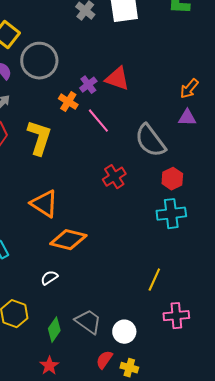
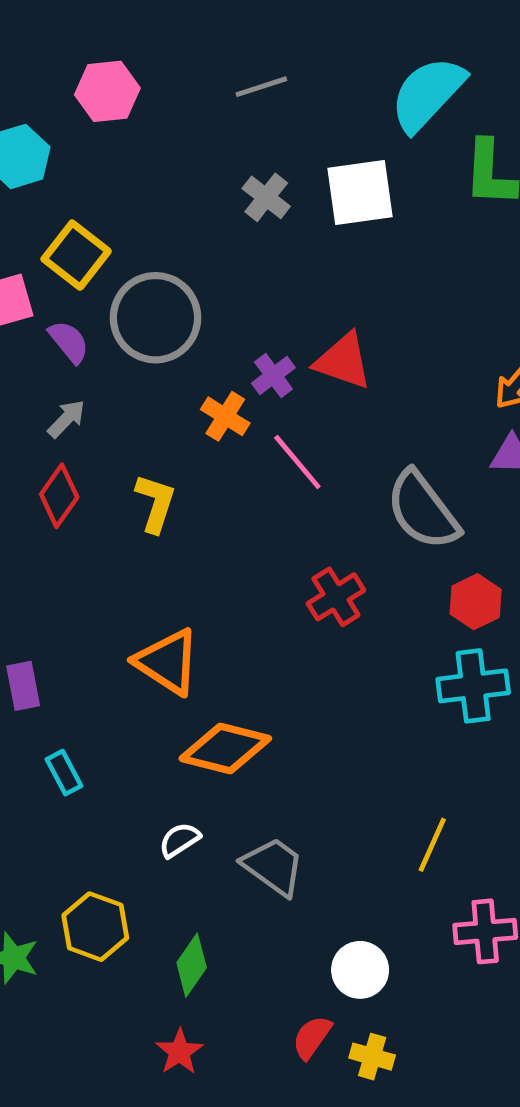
yellow L-shape: (39, 138) -> (155, 503), size x0.7
gray trapezoid: (88, 322) -> (273, 866), moved

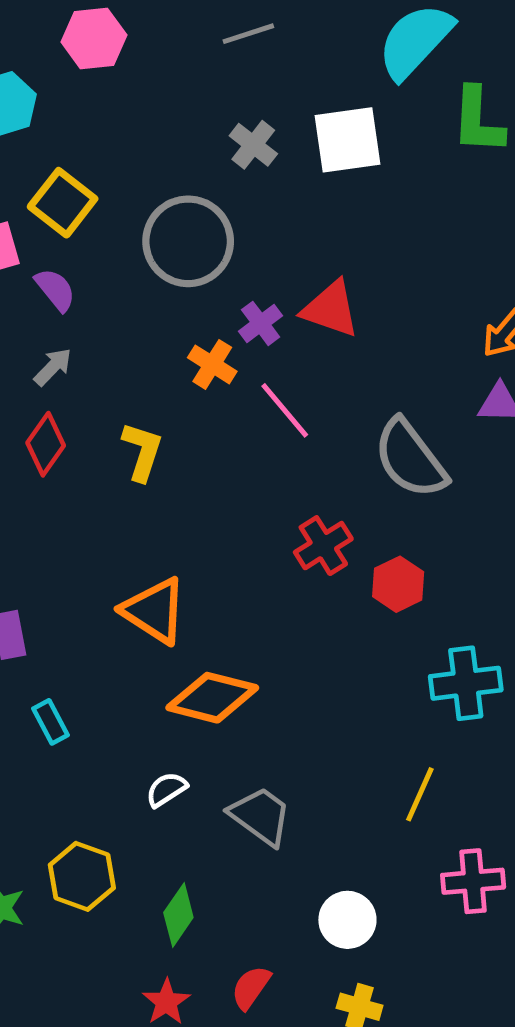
gray circle: (155, 318) -> (188, 241), moved
red hexagon: (476, 602) -> (398, 584), moved
cyan cross: (473, 686) -> (466, 683), moved
red semicircle: (312, 1037) -> (251, 987), moved

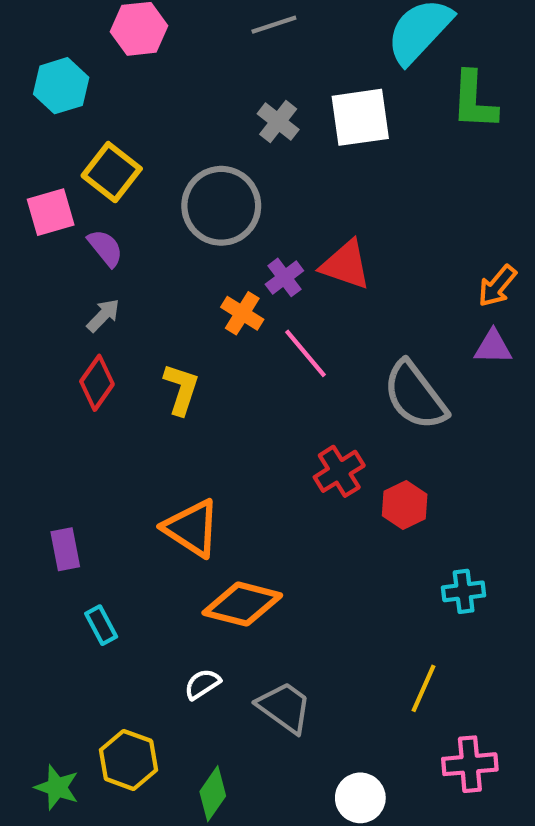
cyan cross: (466, 683) -> (464, 591), size x0.7

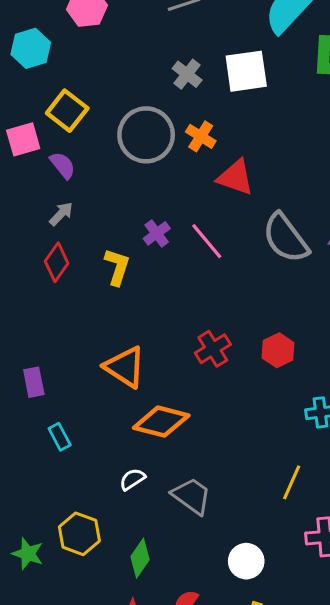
purple cross: (284, 277) -> (157, 233), moved
orange cross: (242, 313) -> (201, 136), moved
gray semicircle: (415, 395) -> (286, 238), moved
red cross: (339, 471) -> (213, 349), moved

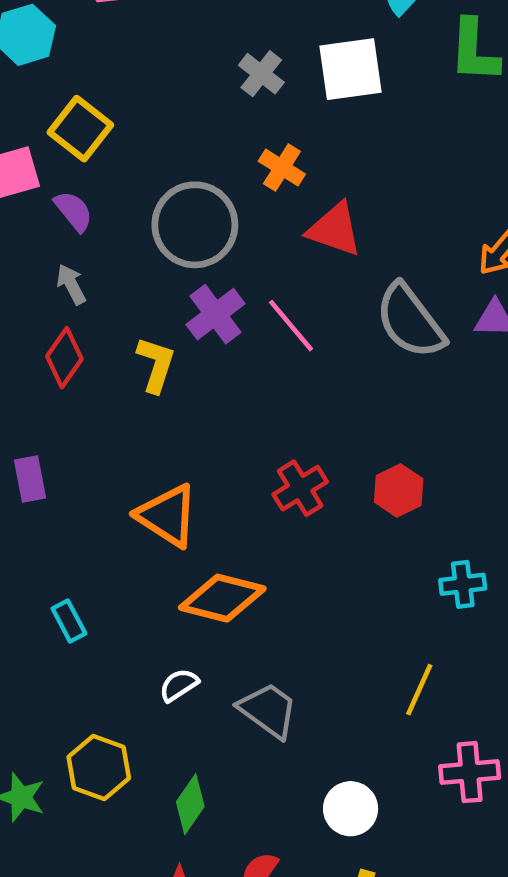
gray circle: (146, 135) -> (195, 225), moved
gray arrow: (61, 214) -> (71, 284), turned -72
purple cross: (157, 233) -> (215, 314), size x1.4
purple rectangle: (34, 382) -> (30, 479), moved

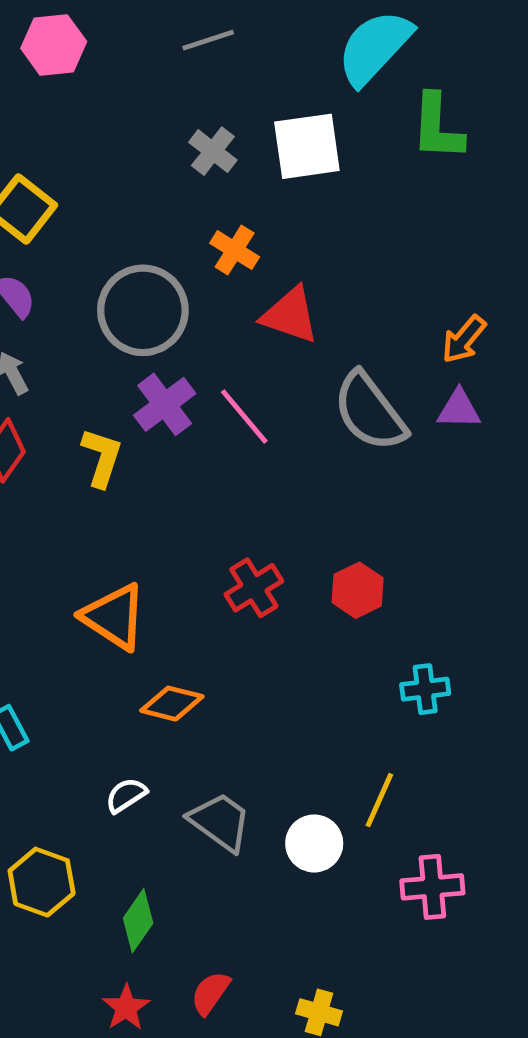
orange diamond: (222, 598) -> (172, 704), size x0.7
white circle: (351, 809) -> (314, 843), moved

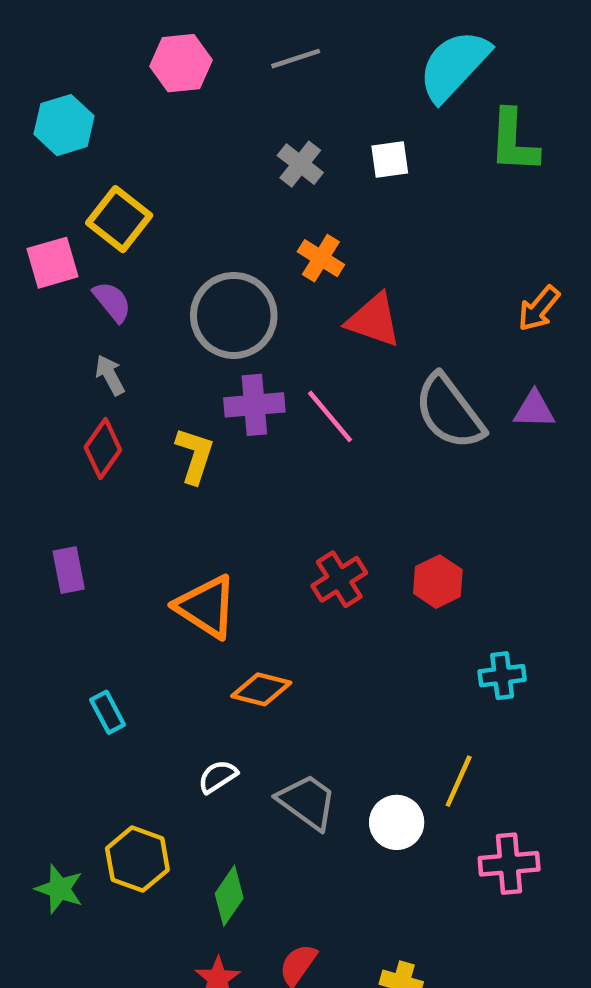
pink hexagon: (54, 45) -> (181, 63), moved
white square: (307, 146) -> (390, 159), size x0.6
orange arrow: (464, 339) -> (539, 309), moved
purple cross: (165, 404) -> (254, 405), turned 32

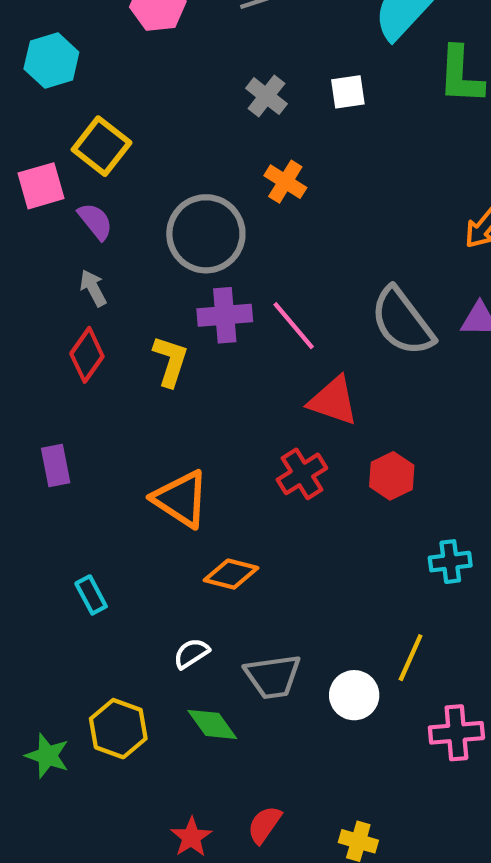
red triangle: (374, 320) -> (333, 401), moved
gray trapezoid: (307, 802) -> (273, 676), turned 136
green diamond: (229, 896) -> (212, 724), moved, turned -70

